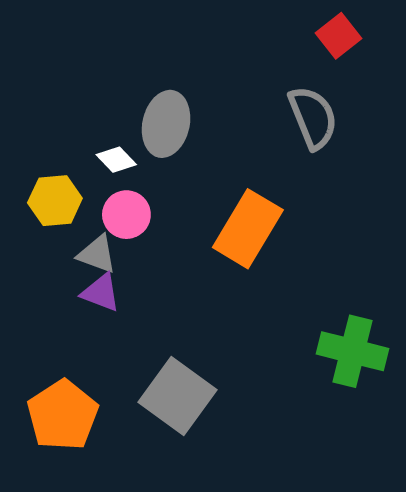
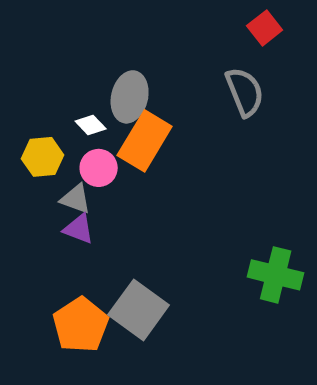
orange rectangle: (248, 229) -> (145, 141), moved
orange pentagon: (63, 415) -> (81, 325), moved

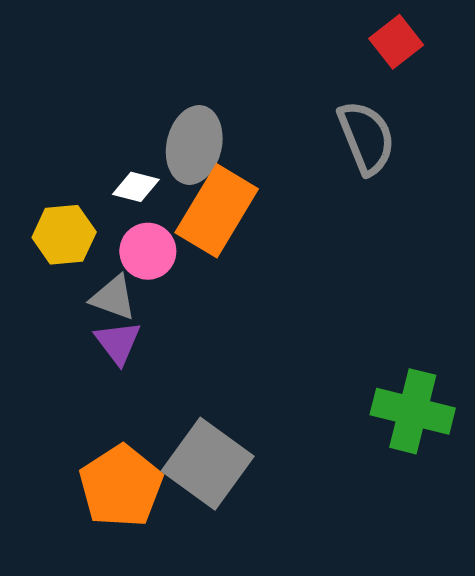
white diamond: (91, 125) -> (136, 187), turned -32
purple triangle: (79, 229) -> (118, 342), turned 32

